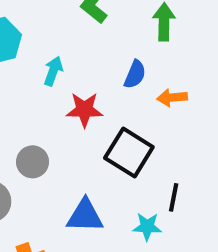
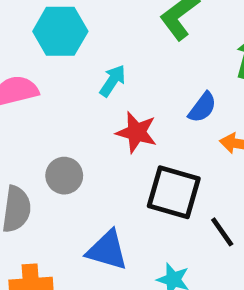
black square: (129, 152) -> (174, 192), turned -30
black line: (174, 197) -> (222, 232), moved, turned -60

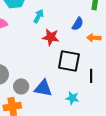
gray circle: (64, 176) -> (21, 86), moved
black line: (222, 232) -> (91, 76), turned 40

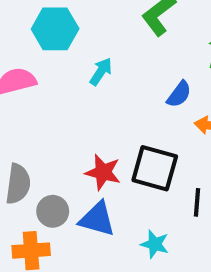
red star: (51, 37) -> (103, 172), moved

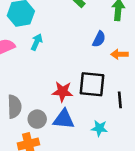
cyan arrow: (101, 72) -> (37, 42), moved

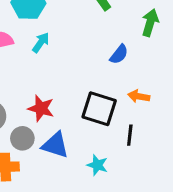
orange arrow: (120, 54) -> (139, 96), moved
red star: (63, 92) -> (41, 108), moved

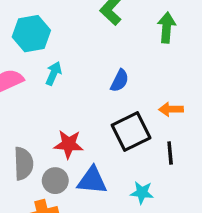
blue semicircle: (119, 54) -> (120, 81), moved
black square: (99, 109) -> (131, 132), turned -32

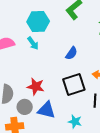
cyan hexagon: (31, 34) -> (38, 22), moved
cyan arrow: (54, 73) -> (33, 43), turned 112

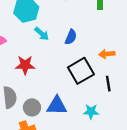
cyan arrow: (33, 43) -> (42, 34), moved
red star: (36, 86) -> (25, 65), moved

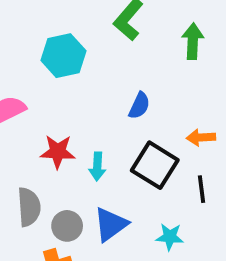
cyan arrow: (42, 34) -> (97, 166), moved, turned 49
black square: (81, 71) -> (155, 165), turned -30
blue triangle: (57, 106) -> (111, 224), turned -40

